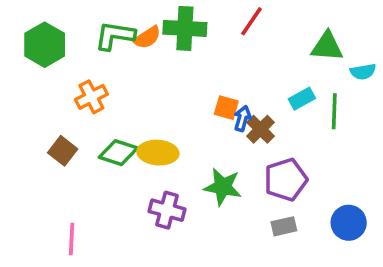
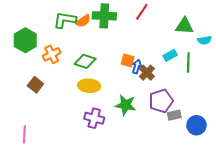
green hexagon: (45, 45) -> (25, 40), moved
green diamond: (118, 153) -> (85, 61), moved
gray rectangle: (284, 226) -> (174, 115), moved
pink line: (72, 239) -> (24, 134), moved

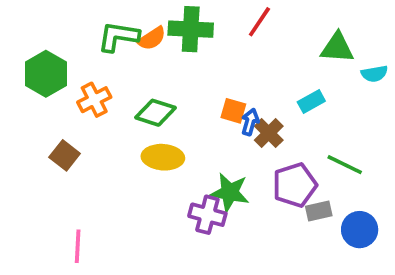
green line: (188, 62) -> (345, 165), moved, turned -66
purple cross: (94, 118) -> (207, 215), moved
pink line: (24, 134) -> (78, 246), moved

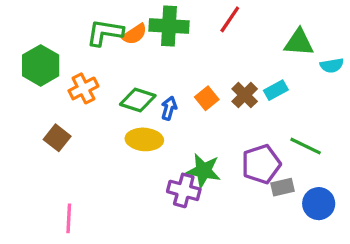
orange square: (233, 111) -> (207, 98), turned 35
blue arrow: (250, 122) -> (169, 108), moved
brown cross: (269, 133) -> (245, 95), moved

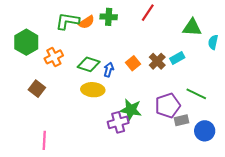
green cross: (169, 26) -> (109, 17), size x0.7
cyan semicircle: (332, 65) -> (213, 42), turned 112
purple cross: (184, 190) -> (118, 122), turned -30

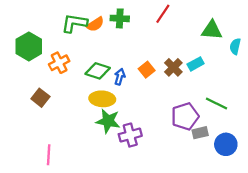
green star: (131, 110) -> (108, 121), moved

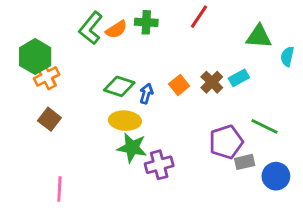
green L-shape: (74, 23) -> (91, 28), turned -60
orange cross: (59, 63) -> (47, 76), moved

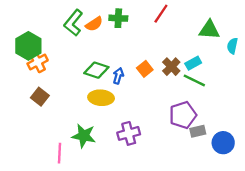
green line: (265, 126) -> (194, 80), moved
green star: (132, 148) -> (84, 136), moved
pink line: (59, 189) -> (60, 153), moved

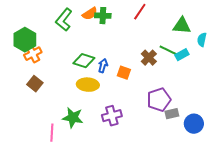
orange semicircle: (94, 24) -> (90, 14), moved
cyan rectangle: (193, 63) -> (182, 55), moved
orange square: (145, 69) -> (124, 73), moved, turned -32
green line: (194, 80) -> (169, 51), moved

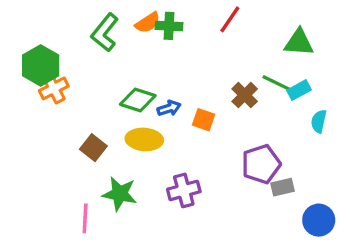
cyan semicircle: (202, 40) -> (319, 121), moved
blue arrow: (103, 66) -> (169, 108), turned 56
brown square: (35, 84) -> (93, 148), moved
blue circle: (194, 124) -> (319, 220), moved

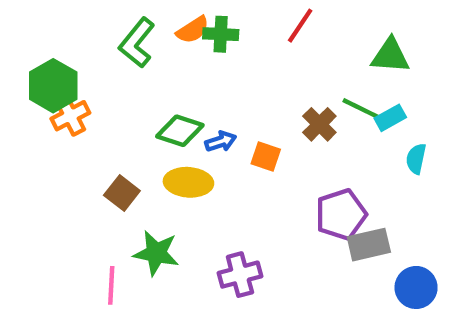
gray rectangle: (283, 187) -> (369, 245), size x1.4
purple cross: (184, 190) -> (240, 275), moved

